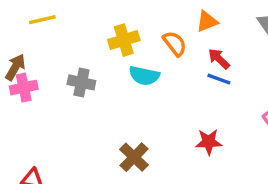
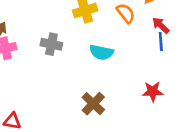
cyan semicircle: (144, 76) -> (101, 52), moved
blue line: (219, 79) -> (161, 42), turned 66

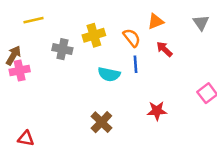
blue line: (161, 42) -> (135, 64), moved
gray cross: (51, 44) -> (62, 49), moved

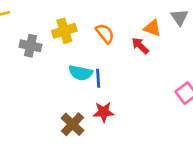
orange triangle: (156, 21) -> (152, 28), moved, turned 42
blue line: (135, 64) -> (98, 78), moved
red star: (157, 111) -> (104, 112), moved

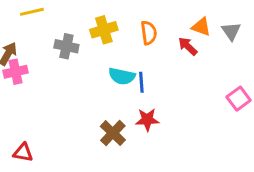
gray triangle: (179, 17) -> (231, 31), moved
orange semicircle: (105, 34) -> (149, 33), turned 30

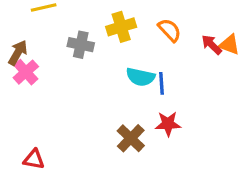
orange triangle: (201, 27) -> (229, 45), moved
orange semicircle: (149, 33) -> (170, 30), turned -35
pink cross: (16, 72) -> (26, 72), turned -30

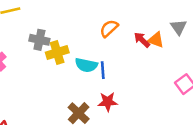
yellow cross: (121, 27) -> (57, 52), moved
orange semicircle: (170, 30) -> (109, 28), turned -90

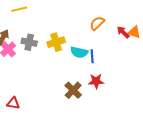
gray cross: (39, 40) -> (29, 42), moved

